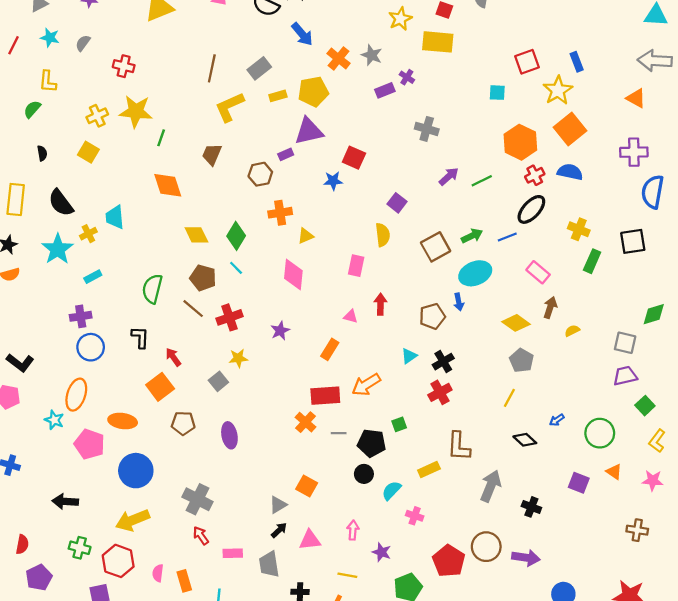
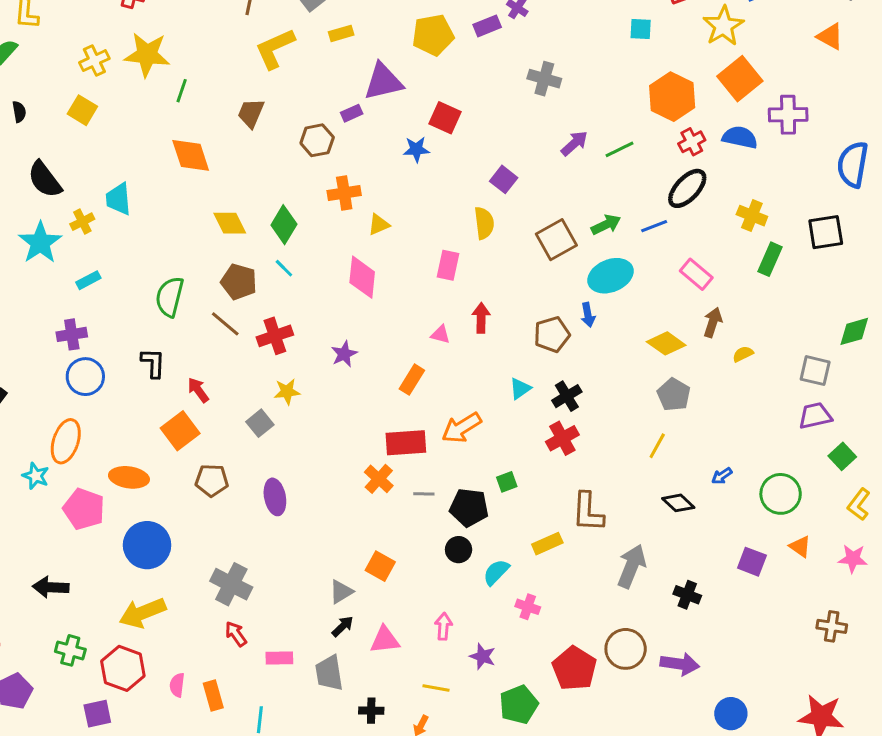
yellow pentagon: (313, 92) -> (433, 35), moved
purple cross: (634, 152) -> (788, 115), moved

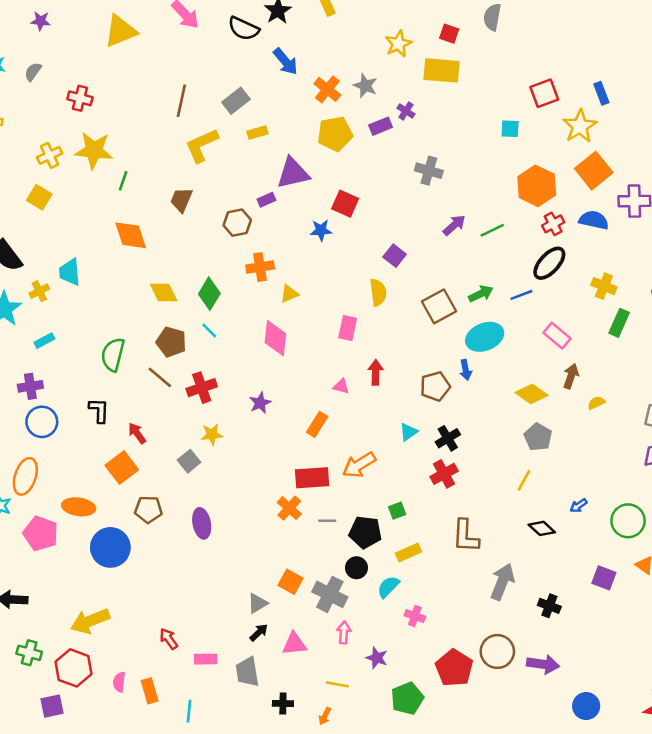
yellow rectangle: (547, 544) -> (409, 553), moved
blue circle: (147, 545) -> (110, 547), moved
gray cross: (231, 584) -> (330, 594), moved

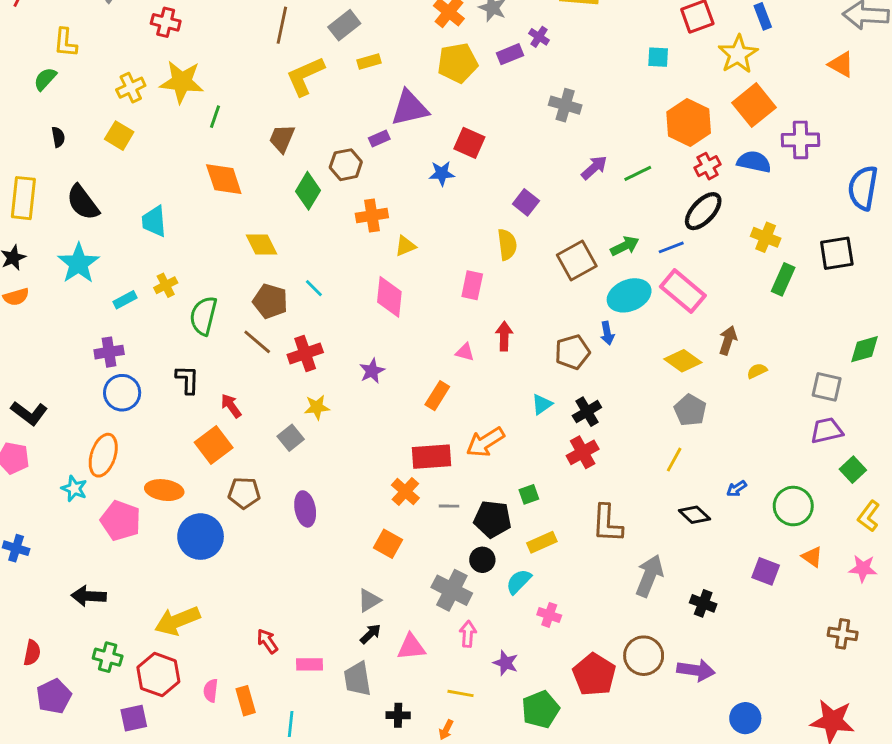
yellow cross: (39, 291) -> (166, 285), moved
green diamond: (209, 294) -> (308, 191), moved
pink rectangle: (557, 336) -> (683, 291), moved, size x1.4
orange square: (291, 582) -> (388, 544), moved

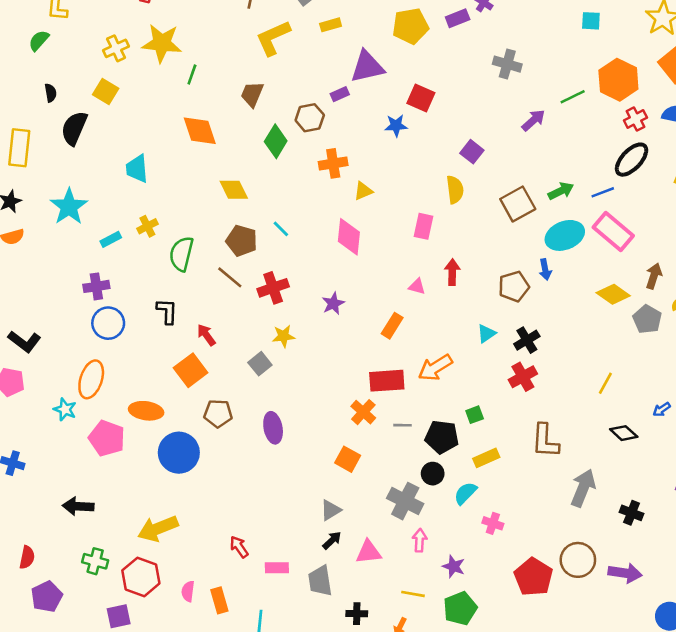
green line: (638, 173) -> (573, 97), moved
black semicircle: (83, 202) -> (74, 128), moved, turned 60
gray pentagon: (690, 410) -> (647, 319), moved
green pentagon: (540, 709) -> (460, 608), moved

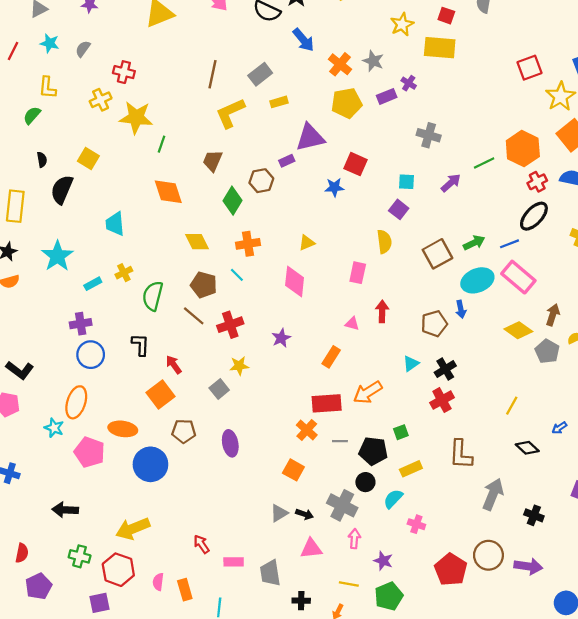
cyan square: (591, 21) -> (406, 182), moved
yellow cross: (116, 48) -> (101, 100), moved
orange cross: (333, 163) -> (248, 244), moved
black arrow: (332, 540) -> (305, 514), moved, turned 63

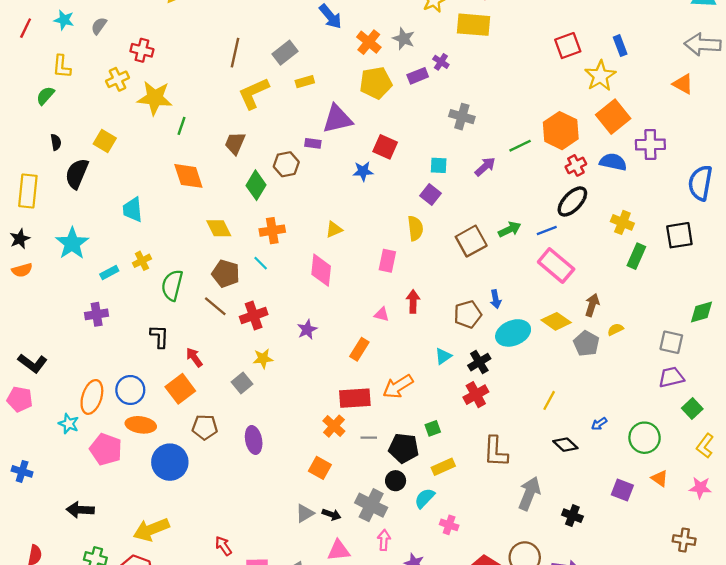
purple rectangle: (287, 161) -> (313, 143), turned 32
cyan ellipse: (477, 280) -> (513, 333), moved
blue circle: (91, 355) -> (130, 390), moved

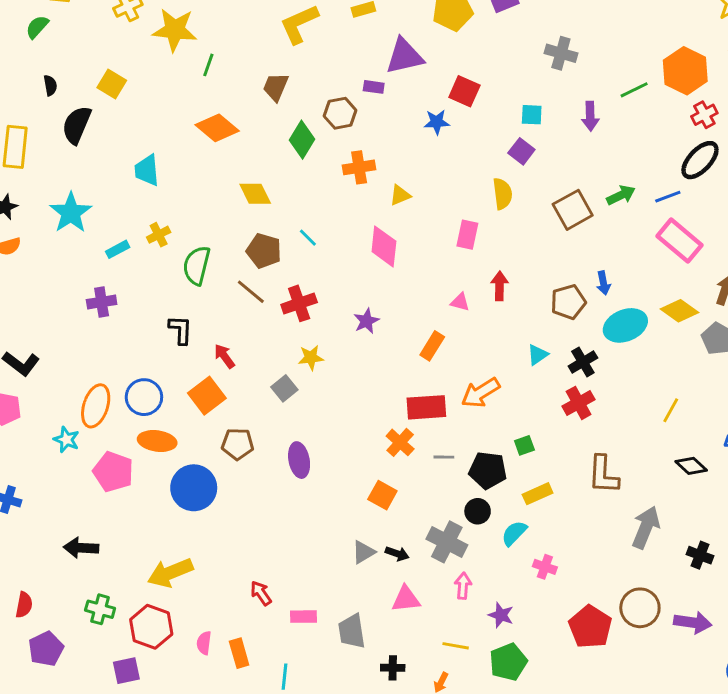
purple arrow: (485, 167) -> (590, 116), turned 130
orange diamond: (188, 176) -> (217, 128), turned -32
orange cross: (272, 231) -> (359, 167), moved

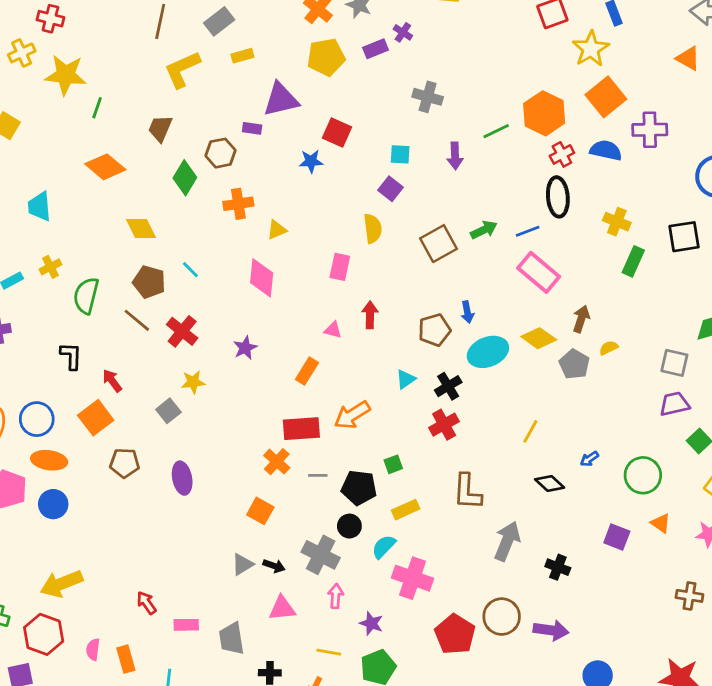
black ellipse: (700, 160) -> (558, 197), turned -48
red cross: (299, 303) -> (182, 331), turned -32
blue circle: (194, 488) -> (53, 504), moved, size x0.7
pink cross: (545, 567) -> (412, 578), size x1.8

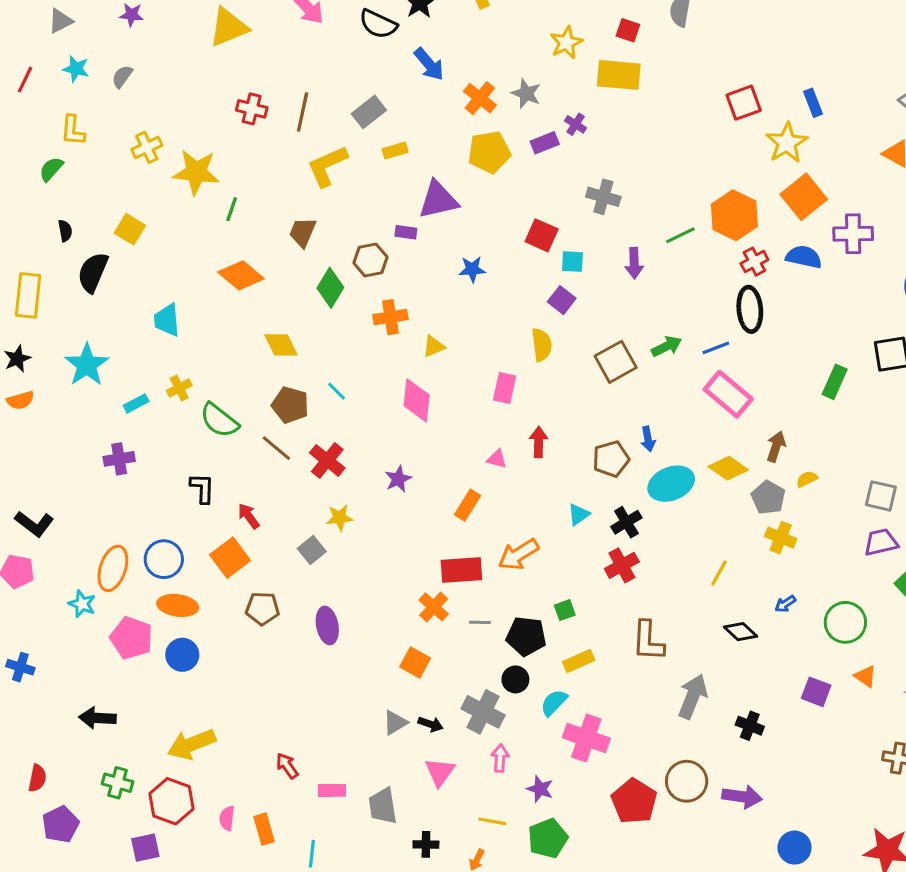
red cross: (50, 19) -> (252, 109), moved
red square: (337, 132) -> (542, 235), moved
yellow cross: (617, 222) -> (781, 538), moved
green semicircle: (86, 296) -> (219, 420), turned -66
pink triangle: (282, 608) -> (440, 772), turned -48

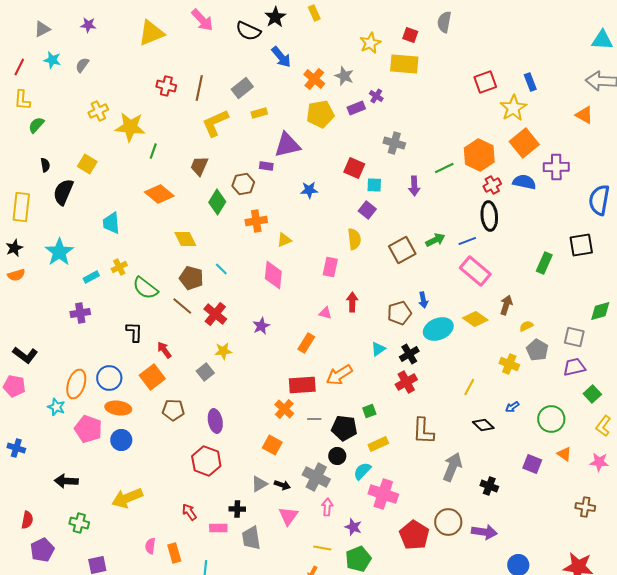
yellow L-shape: (73, 130) -> (22, 100), moved
gray pentagon: (768, 497) -> (537, 350), moved
red hexagon: (172, 801) -> (206, 461), moved
black cross: (426, 844) -> (237, 509), moved

